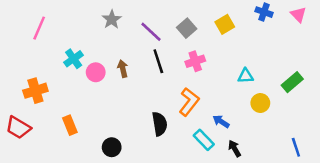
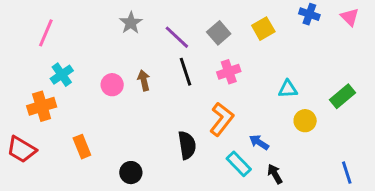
cyan cross: (74, 59) -> (62, 75), moved

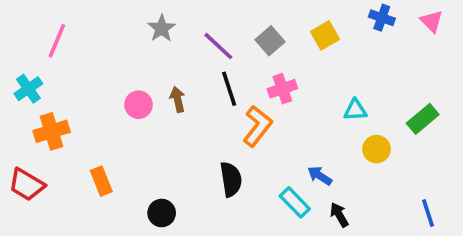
cyan cross: (62, 75) -> (28, 89), moved
orange L-shape: (222, 119) -> (258, 126), moved

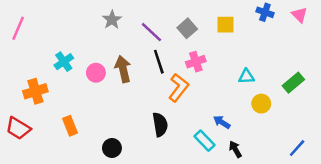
yellow square: (325, 35) -> (225, 25), turned 30
pink line: (57, 41) -> (18, 28), moved
cyan cross: (28, 89) -> (64, 62), moved
brown arrow: (178, 99) -> (123, 69), size x1.5
blue line: (428, 213) -> (297, 148), turned 60

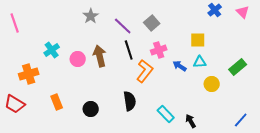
blue cross: (265, 12) -> (215, 10), turned 32
yellow square: (225, 25) -> (198, 40), moved
pink line: (18, 28) -> (15, 23), turned -42
blue arrow: (222, 122) -> (180, 66), moved
black circle: (112, 148) -> (91, 109), moved

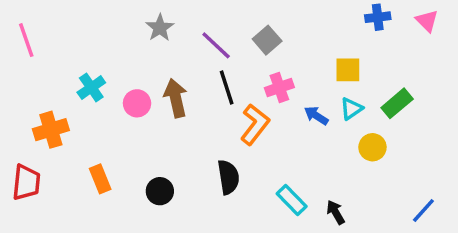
blue cross: (215, 10) -> (378, 17), turned 32
cyan triangle: (200, 62) -> (351, 109), turned -32
green rectangle: (238, 67) -> (397, 103), moved
red trapezoid: (15, 104) -> (26, 182), turned -115

